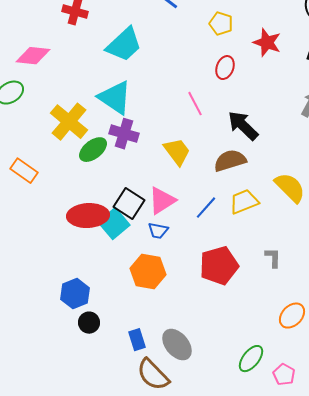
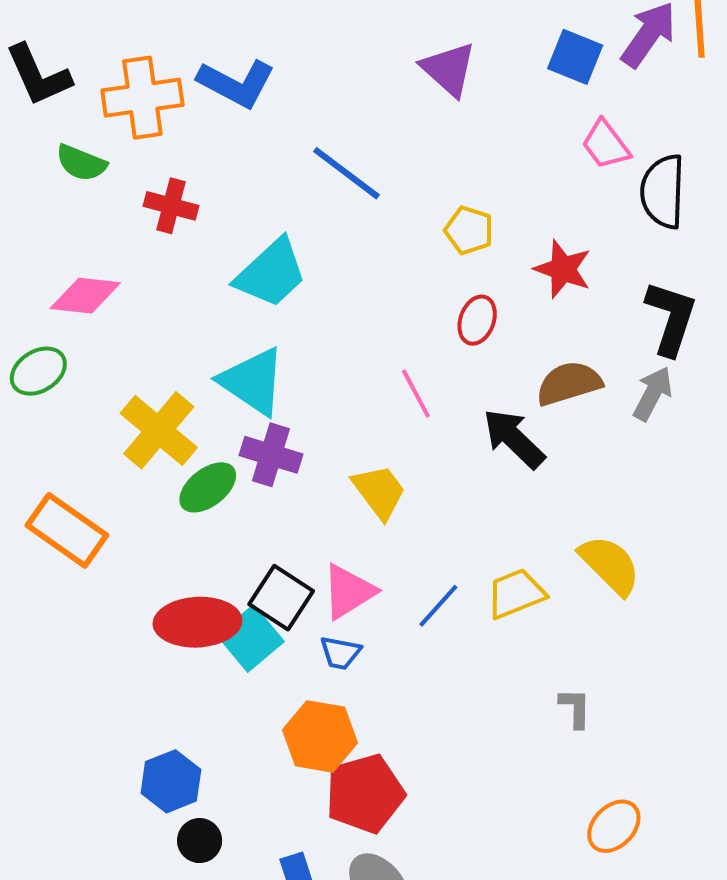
brown semicircle: (230, 161) -> (569, 383), moved
orange rectangle: (24, 171) -> (67, 530), size x1.4
red pentagon: (219, 266) -> (365, 794), moved

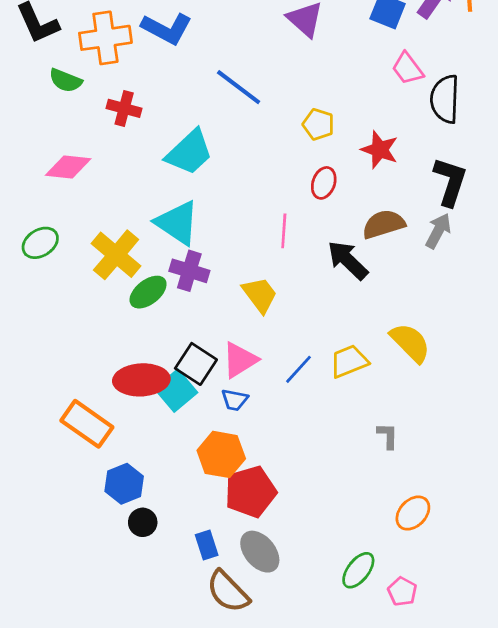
green ellipse: (38, 371) -> (40, 243), moved
pink line: (416, 394) -> (284, 231), turned 32
orange rectangle: (67, 530) -> (87, 424), moved

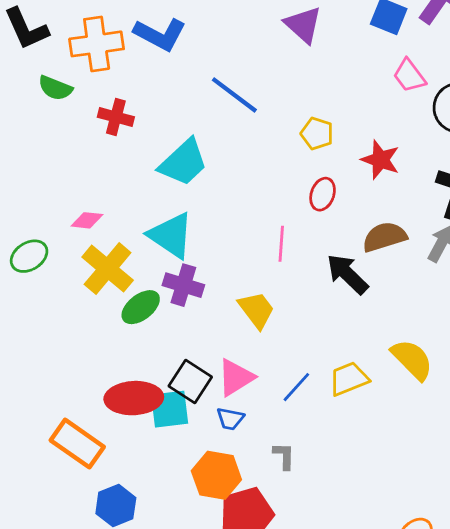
pink diamond: (68, 167) -> (87, 220), moved, size x0.7
cyan square: (176, 391) -> (170, 409), turned 33
gray L-shape: (388, 436) -> (284, 456), moved

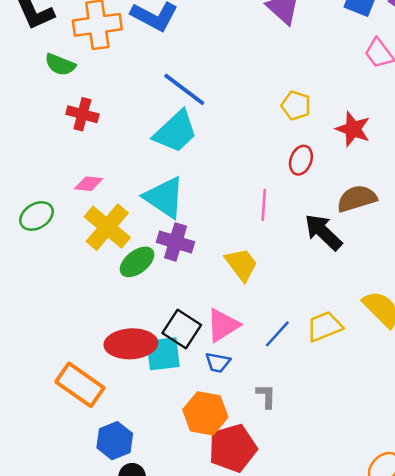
blue line: (234, 95) -> (184, 89), moved
red cross: (116, 117) -> (82, 114), moved

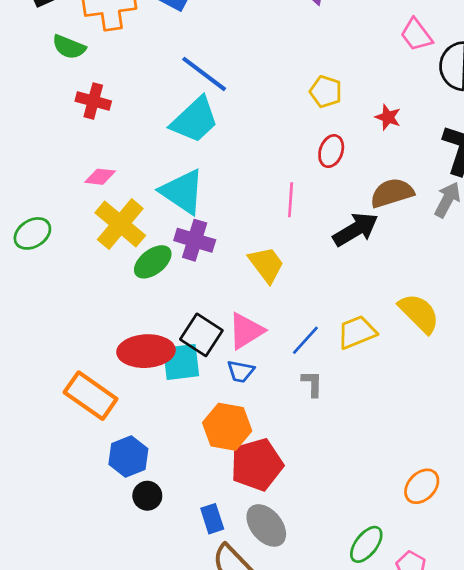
red star: (353, 129) -> (388, 117), size x0.7
green ellipse: (37, 216) -> (32, 233), moved
black arrow: (323, 232) -> (355, 229), turned 105
gray L-shape: (266, 396) -> (312, 384), moved

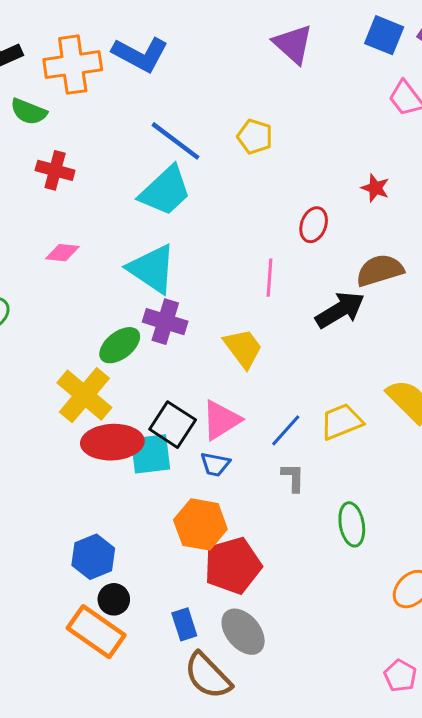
yellow pentagon: (326, 92) -> (255, 137), moved
yellow cross: (120, 224) -> (84, 395), moved
orange rectangle: (91, 396) -> (96, 632), moved
green ellipse: (366, 544) -> (352, 524), moved, turned -48

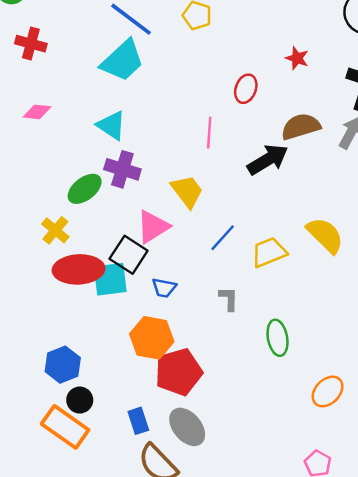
cyan triangle: (152, 269) -> (111, 125), size x0.7
yellow cross: (84, 395) -> (55, 230), size x0.6
pink triangle: (221, 420) -> (153, 227), moved
blue line: (286, 430) -> (223, 238), moved

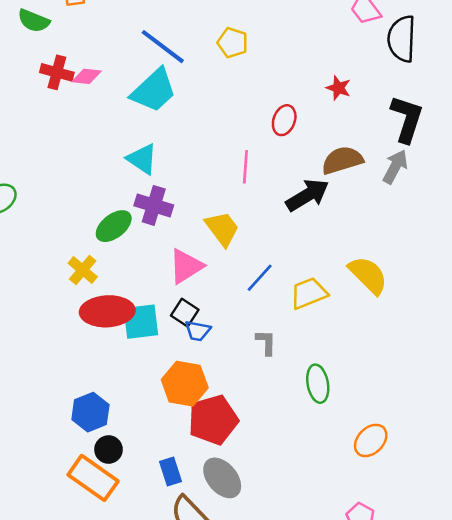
pink diamond: (37, 112) -> (87, 76), moved
black square: (129, 255) -> (185, 313), moved, size x0.7

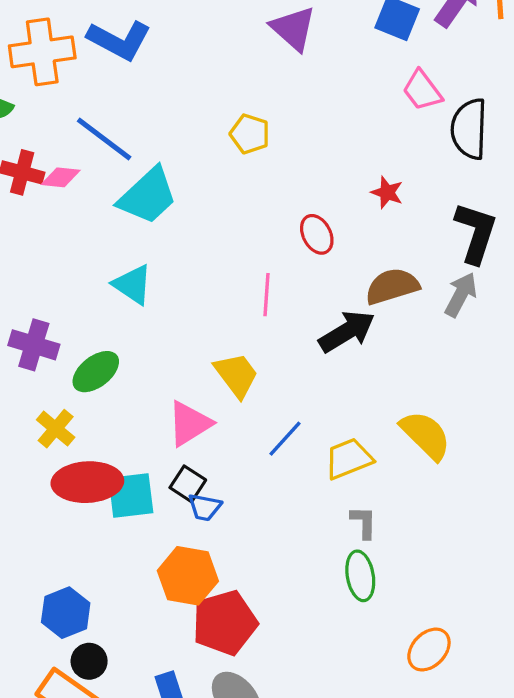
blue line: (163, 47) -> (104, 139), moved
red ellipse: (284, 120) -> (317, 234), turned -48
purple cross: (154, 205) -> (34, 345), moved
gray L-shape: (266, 342) -> (364, 522), moved

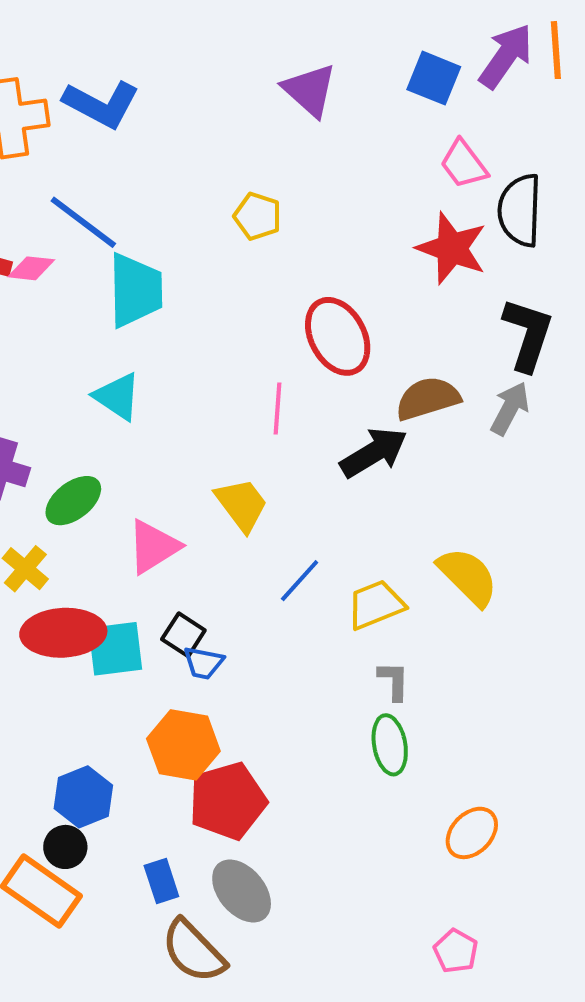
red star: (387, 192) -> (452, 248), moved, size x1.8
cyan trapezoid: (148, 196) -> (135, 290), turned -48
red ellipse: (317, 234) -> (338, 336), size x1.6
pink triangle: (190, 424) -> (153, 547), moved
blue hexagon: (66, 613) -> (83, 797), moved

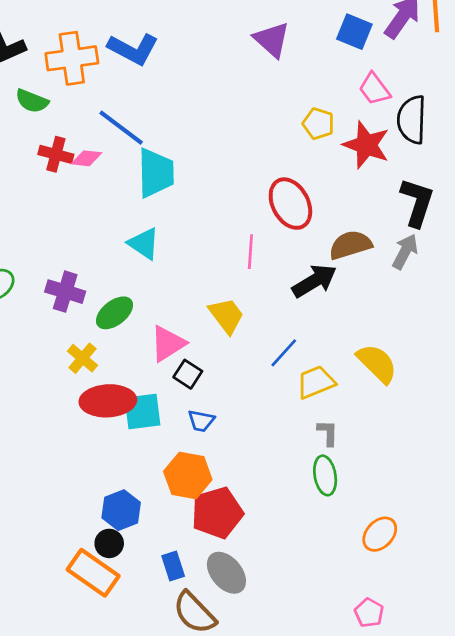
yellow pentagon: (258, 216) -> (318, 124), moved
blue line: (300, 581) -> (284, 353), moved
black square: (183, 635) -> (188, 374), moved

